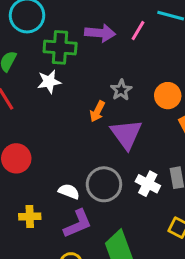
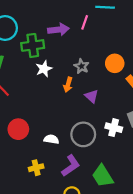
white star: (49, 82) -> (44, 69), moved
purple triangle: (126, 134) -> (92, 96), size x0.6
white semicircle: (69, 191) -> (51, 139), moved

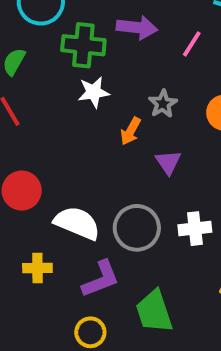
pink line: (85, 22) -> (192, 44), moved
white cross: (114, 128) -> (195, 229), turned -35
white semicircle: (51, 139) -> (77, 223), size x1.6

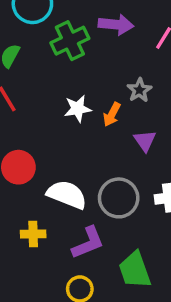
green cross: (83, 45) -> (70, 41), turned -30
white star: (94, 92) -> (78, 109), moved

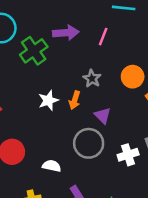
white semicircle: (67, 195) -> (52, 166), size x0.6
gray circle: (119, 198) -> (89, 143), moved

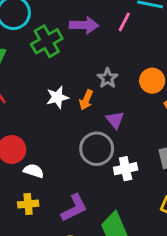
pink line: (103, 37) -> (124, 22), moved
white cross: (128, 155) -> (126, 169), moved
white semicircle: (52, 166) -> (34, 171), moved

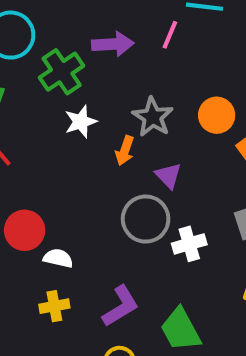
gray star: (108, 78) -> (153, 117), size x1.4
white star: (57, 97) -> (81, 122), moved

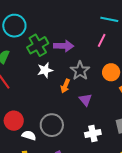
pink line: (170, 35) -> (102, 40), moved
purple arrow: (113, 44) -> (64, 46), moved
gray circle: (146, 219) -> (52, 125), moved

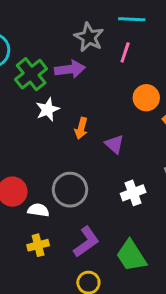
gray star: (80, 71) -> (89, 37), moved

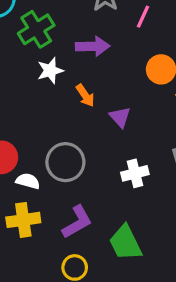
purple arrow: (70, 69) -> (93, 46), moved
orange arrow: (81, 128) -> (85, 95), turned -55
yellow cross: (38, 245) -> (23, 220), size x1.4

